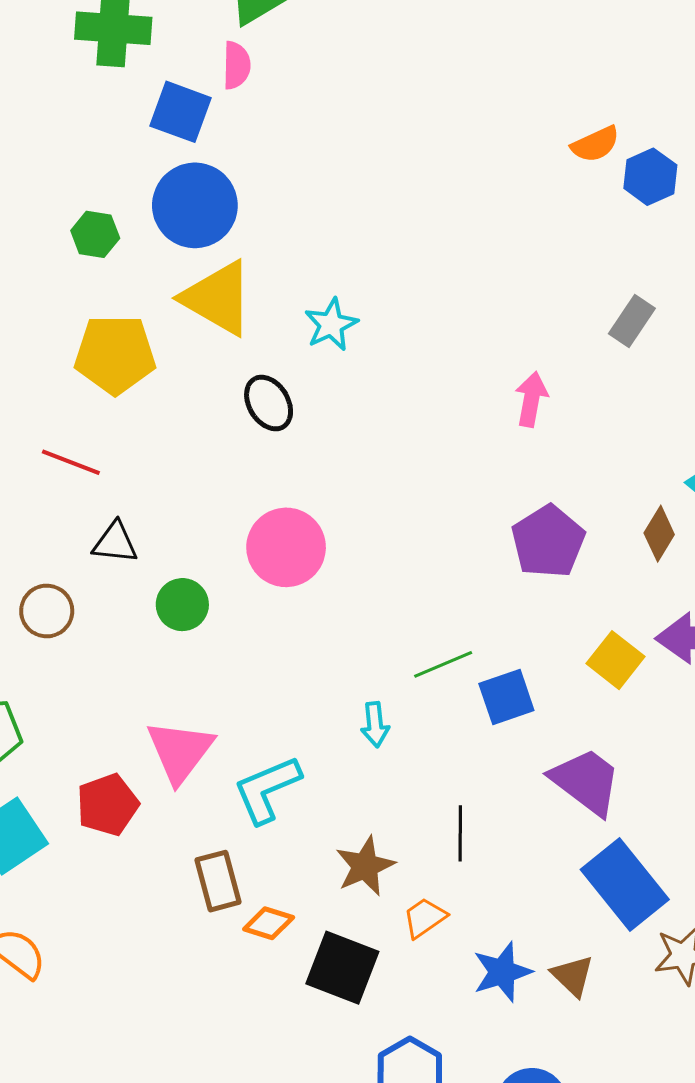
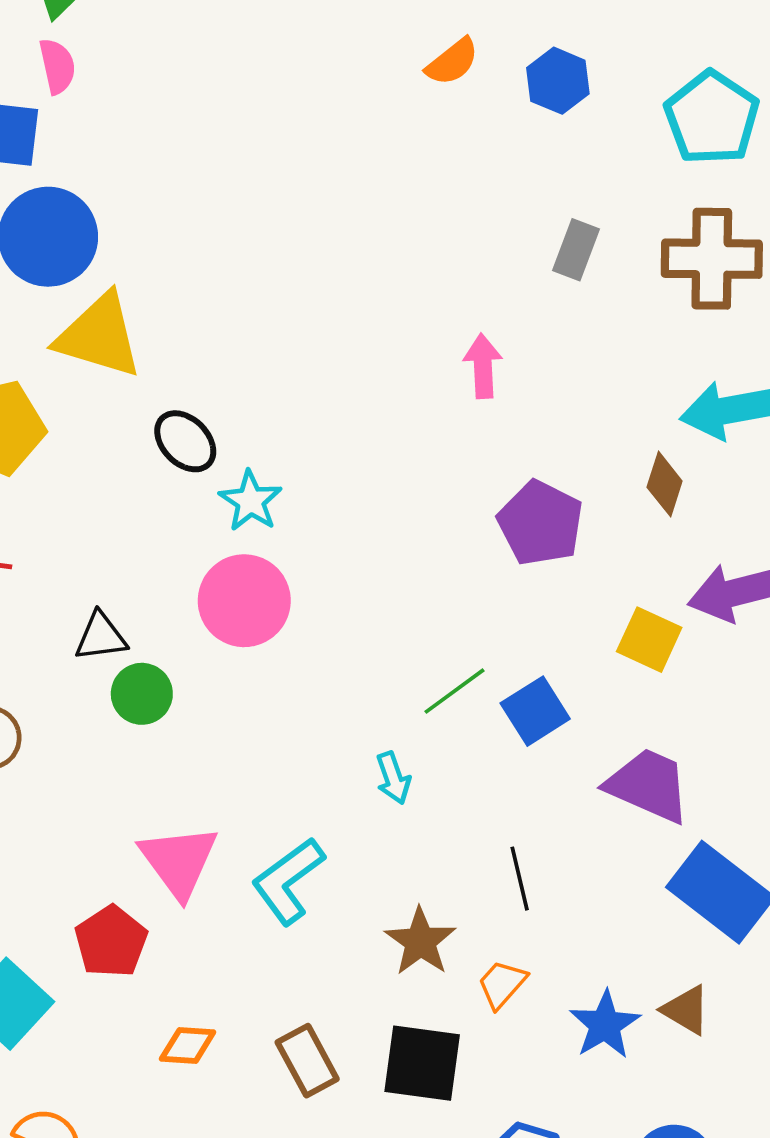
orange semicircle: (595, 144) -> (452, 62), moved
cyan star: (331, 325) -> (251, 501), moved
black triangle: (115, 543) -> (101, 637), moved
brown rectangle: (218, 881) -> (307, 1061), moved
orange diamond: (269, 923) -> (188, 1045), moved

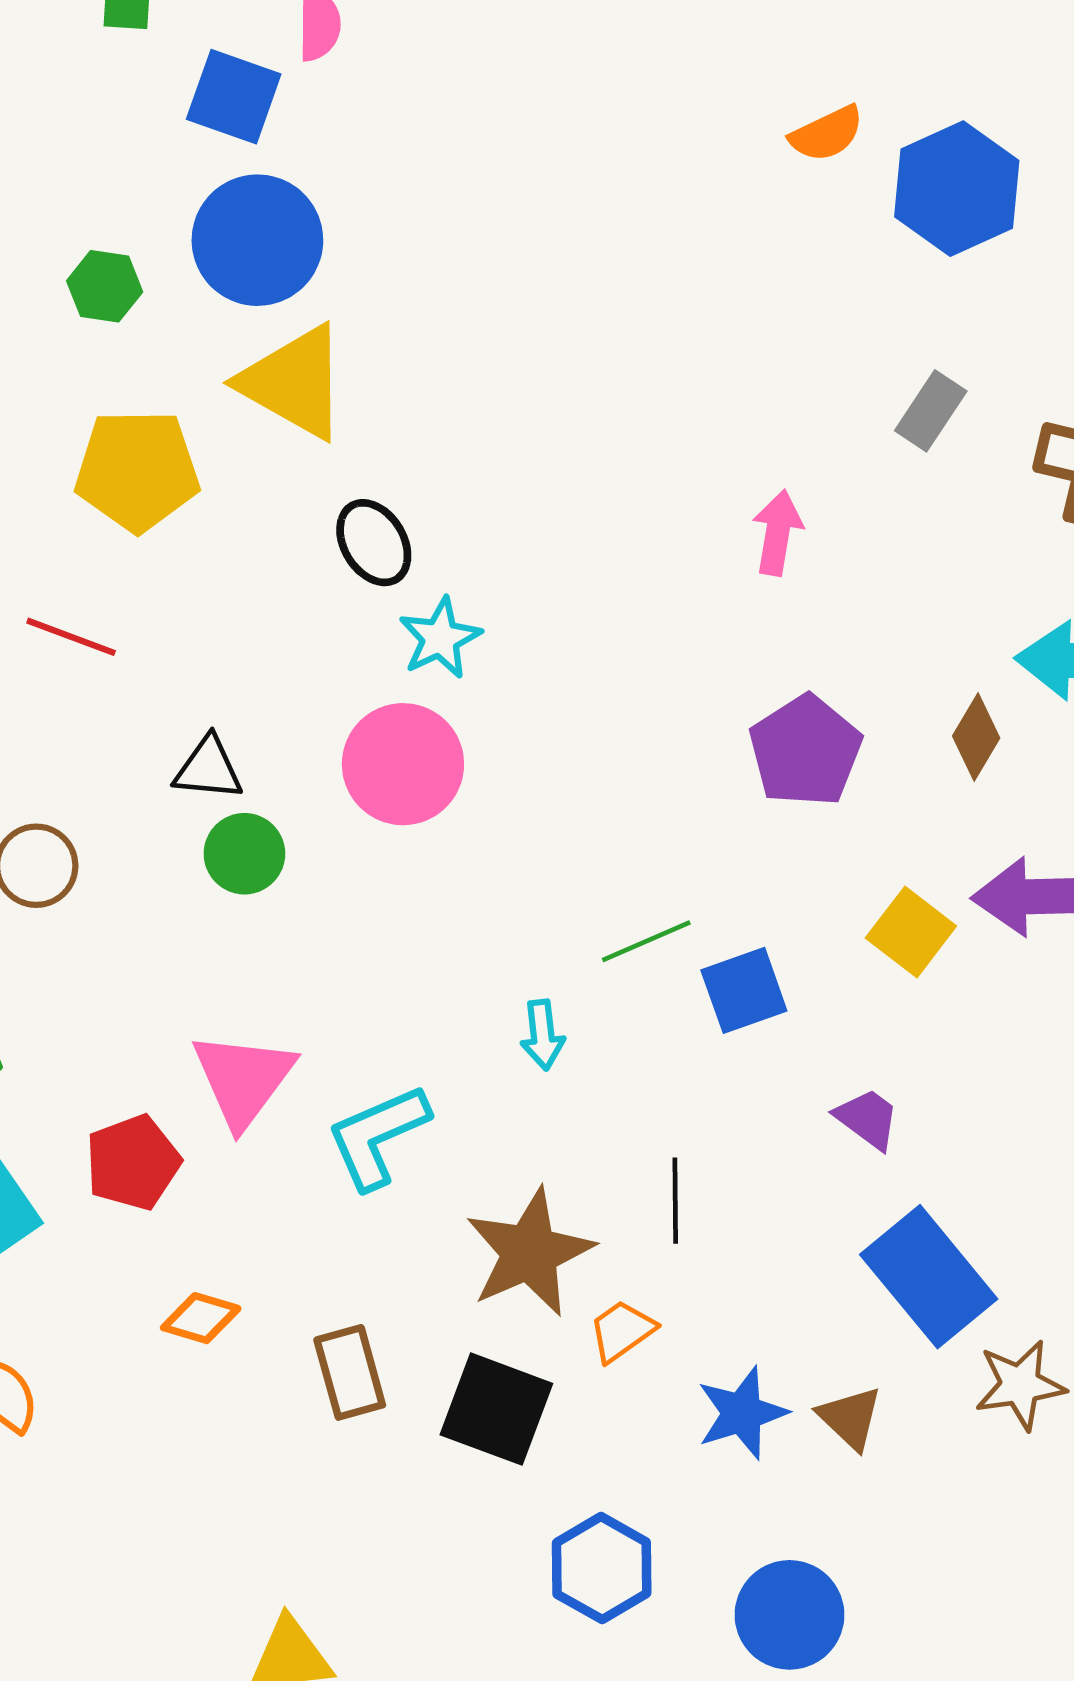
blue hexagon: (558, 81) -> (957, 189), size x1.5
purple trapezoid: (648, 785) -> (867, 1119), size x0.6
brown star: (420, 941) -> (530, 1253), size x1.4

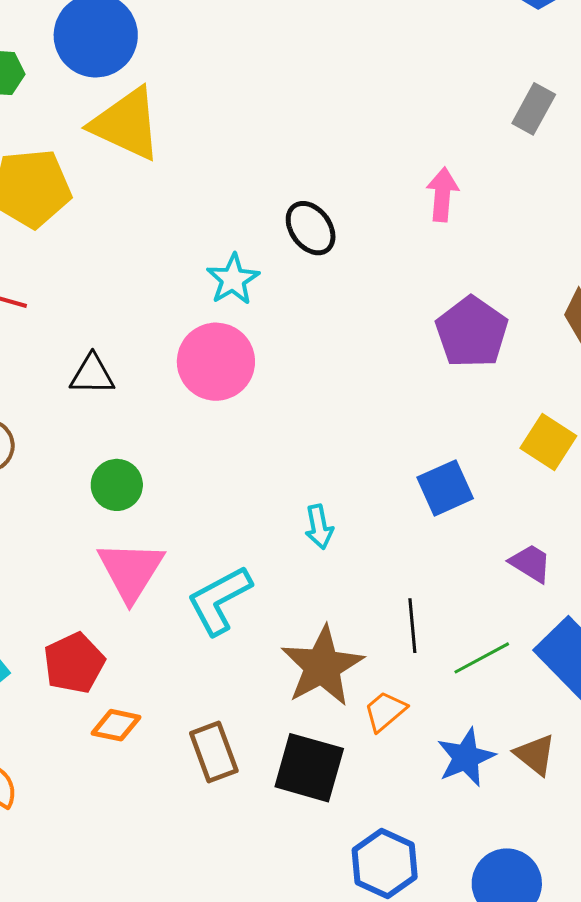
black ellipse: (374, 543) -> (311, 228), moved
green circle: (244, 854) -> (117, 485), moved
green line: (646, 941) -> (482, 658), moved
red pentagon: (133, 1162) -> (74, 663), moved

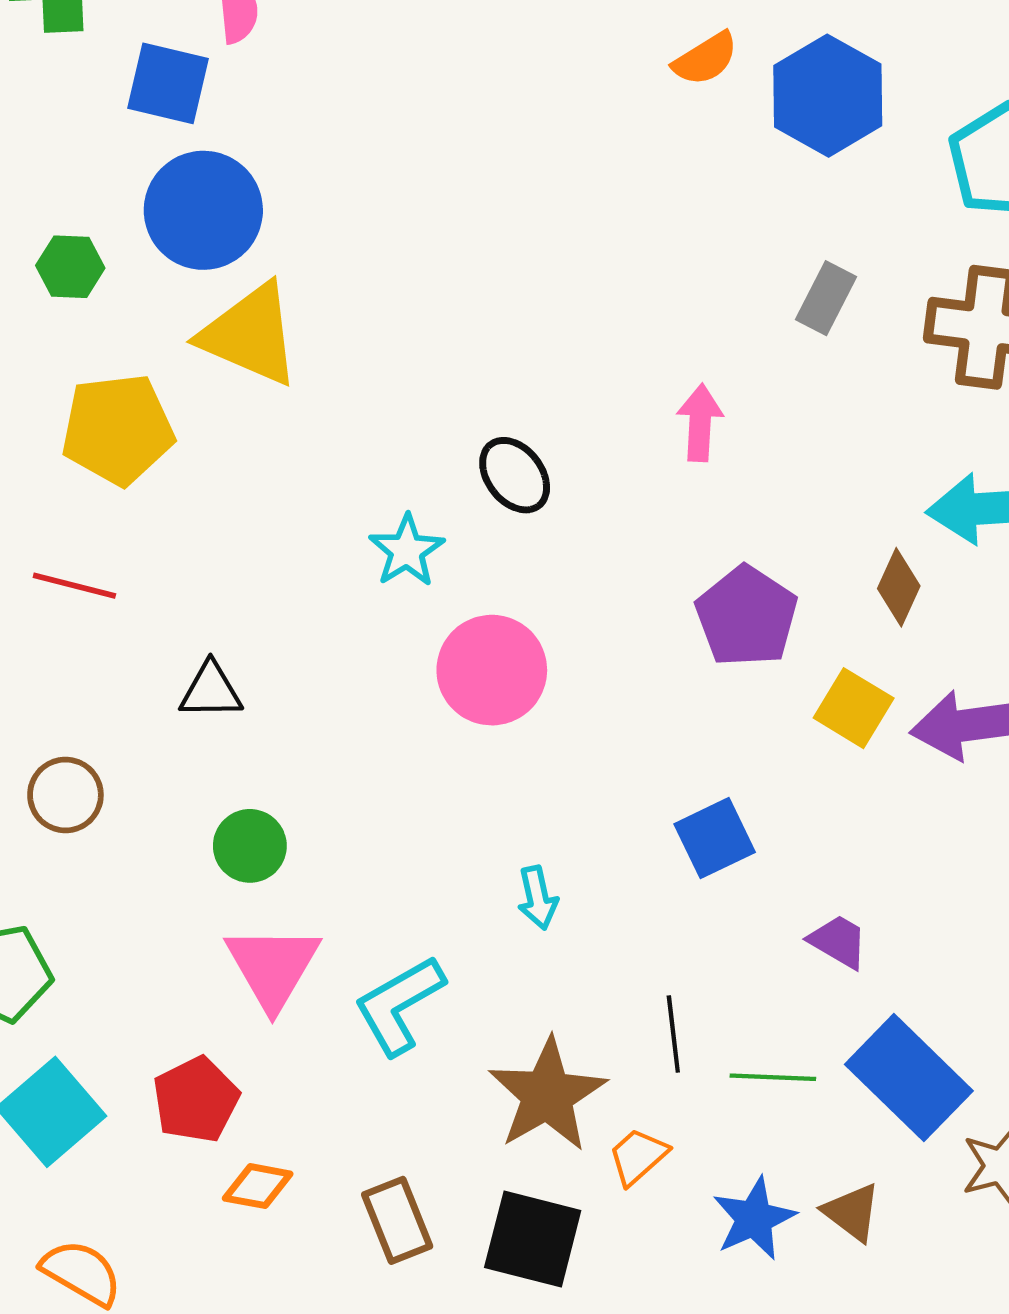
pink circle: (216, 362) -> (492, 670), moved
yellow square: (548, 442) -> (854, 708), moved
green line: (482, 658) -> (773, 1077), turned 32

